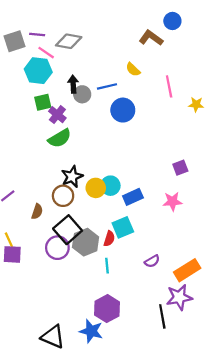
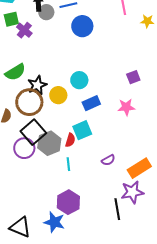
green semicircle: (60, 138) -> (15, 72), moved
cyan circle: (110, 186) -> (79, 80), moved
brown circle: (63, 196) -> (29, 102), size x1.4

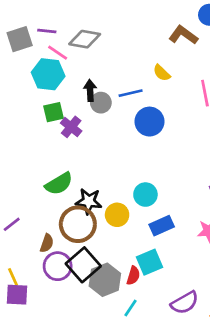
black star: (37, 85) -> (89, 201), turned 30
purple circle: (24, 148) -> (58, 266), moved
purple semicircle: (108, 160) -> (185, 303), size x1.5
cyan line: (68, 164) -> (131, 308), turned 40

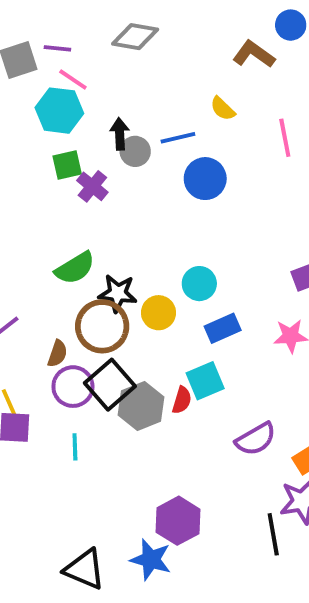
gray diamond: (85, 39) -> (135, 37), moved
cyan line: (131, 308) -> (75, 447), moved, turned -36

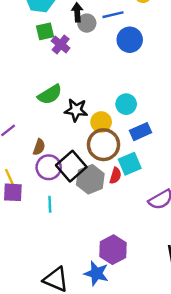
brown circle: (102, 326) -> (103, 145), moved

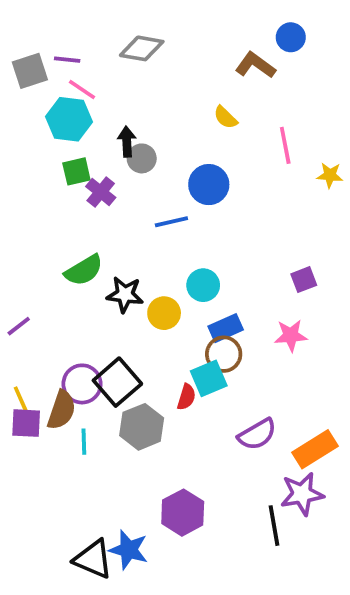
blue line: (113, 15) -> (171, 222), moved
brown circle: (103, 145) -> (224, 354), moved, size x0.7
brown semicircle: (39, 147) -> (62, 410), moved, size x1.5
gray hexagon: (90, 179) -> (142, 427), moved
blue star: (96, 273) -> (129, 550), moved

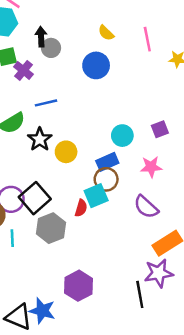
yellow semicircle: (226, 117) -> (106, 33), moved
blue line: (171, 222) -> (46, 103), moved
cyan circle: (203, 285) -> (122, 136), moved
black star: (125, 294) -> (40, 139), turned 30
purple semicircle: (257, 434) -> (146, 207), moved, turned 72

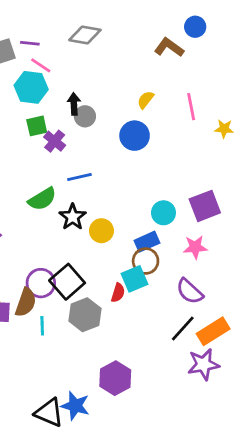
yellow semicircle: (106, 33) -> (146, 100), turned 84
purple square: (160, 129) -> (205, 206), size x1.6
black line: (140, 294) -> (183, 329), moved, turned 52

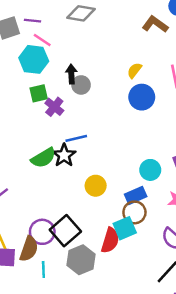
blue circle: (135, 136) -> (142, 97), moved
black star: (73, 217) -> (64, 155), moved
red semicircle: (118, 293) -> (110, 240), size x1.5

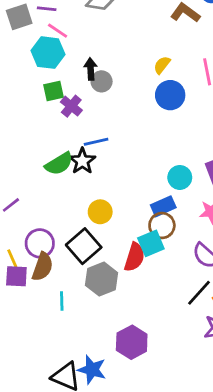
yellow circle: (96, 186) -> (100, 212), moved
purple circle: (42, 232) -> (40, 243), moved
cyan line: (43, 269) -> (62, 301), moved

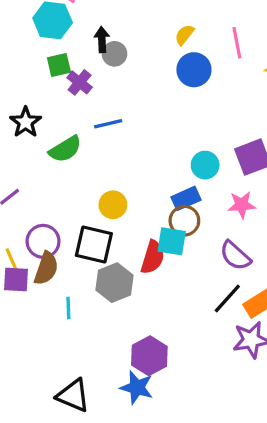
black star: (82, 161) -> (26, 122), moved
cyan square: (151, 243) -> (172, 241), turned 32
black square: (84, 246) -> (94, 244), turned -36
blue star: (92, 370) -> (137, 387), moved

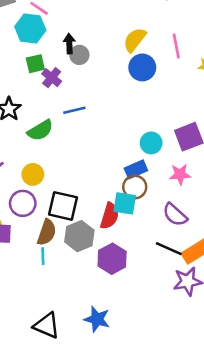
yellow semicircle: (184, 35) -> (135, 40), size x1.5
yellow circle: (113, 205) -> (33, 174), moved
brown semicircle: (46, 268) -> (47, 232), moved
black line: (227, 299) -> (169, 249), turned 72
purple hexagon: (149, 356) -> (112, 259), moved

